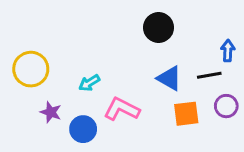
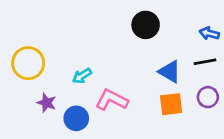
blue arrow: (228, 51) -> (209, 33), moved, turned -78
black line: (209, 75) -> (205, 62), moved
blue triangle: (169, 78) -> (170, 72), moved

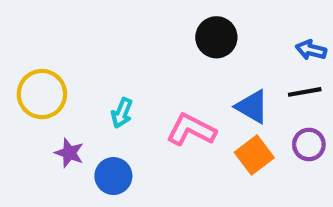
cyan arrow: (82, 76) -> (122, 113), turned -36
pink L-shape: (112, 100) -> (191, 130), moved
orange square: (171, 104) -> (254, 155), turned -30

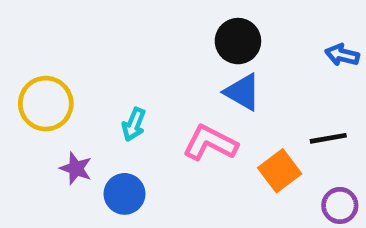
black line: (305, 92) -> (328, 138), moved
blue triangle: (252, 107) -> (243, 92), moved
purple circle: (309, 144) -> (340, 205), moved

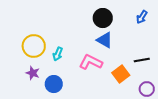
blue arrow: (342, 55) -> (142, 17), moved, turned -72
yellow circle: (46, 104) -> (34, 46), moved

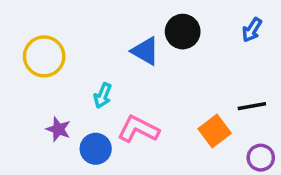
blue triangle: (105, 40) -> (145, 51), moved
yellow circle: (34, 46) -> (44, 56), moved
pink L-shape: (91, 62) -> (138, 129), moved

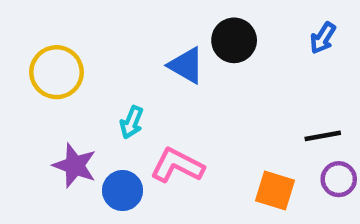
purple star: (58, 129) -> (75, 165), size x1.4
orange square: (215, 131) -> (275, 191), moved, turned -36
purple circle: (261, 158) -> (339, 179), moved

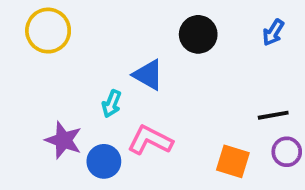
blue triangle: (186, 65) -> (148, 75), moved
yellow circle: (57, 72) -> (48, 31), moved

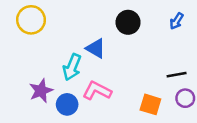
cyan arrow: (112, 104) -> (72, 67), size x1.5
purple star: (63, 140) -> (41, 91), turned 30

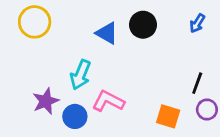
blue triangle: (96, 48) -> (107, 33), moved
black line: (177, 75) -> (197, 83), turned -60

